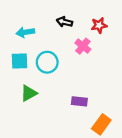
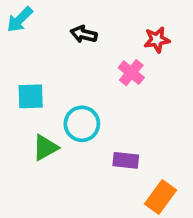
black arrow: (64, 22) -> (84, 34), moved
cyan arrow: (25, 32) -> (20, 20), moved, turned -36
cyan circle: (47, 62) -> (82, 124), moved

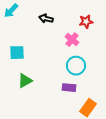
cyan circle: (82, 124) -> (76, 66), moved

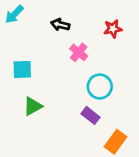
pink cross: (72, 40) -> (79, 52), moved
purple rectangle: (69, 88) -> (91, 115), turned 32

